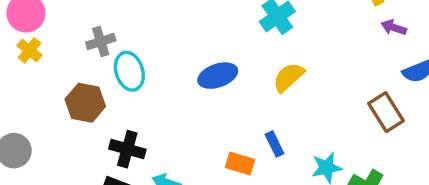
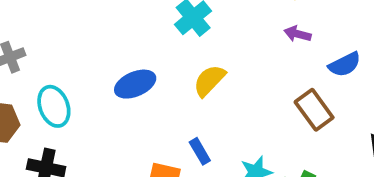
purple arrow: (394, 27) -> (297, 34), moved
cyan ellipse: (129, 71) -> (54, 106), moved

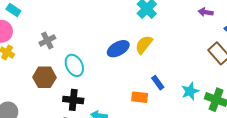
yellow semicircle: (209, 81) -> (144, 45), moved

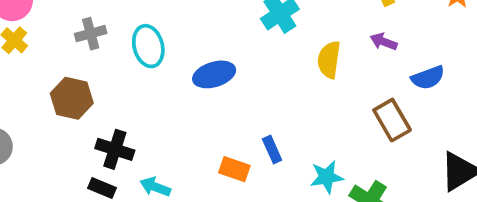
yellow semicircle: (144, 45) -> (329, 60), moved, turned -42
cyan ellipse: (74, 65) -> (148, 46), moved

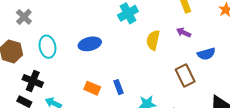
gray cross: (91, 34) -> (24, 17), turned -35
cyan ellipse: (148, 46) -> (47, 47), moved
orange rectangle: (234, 169) -> (92, 88), moved

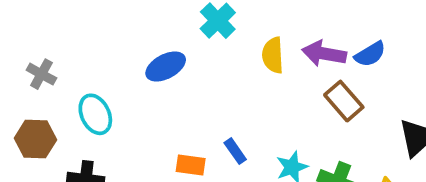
purple arrow: (184, 32) -> (324, 54), moved, size x1.6
blue ellipse: (90, 44) -> (166, 67), moved

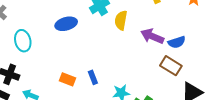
yellow semicircle: (273, 55) -> (121, 20), moved
brown rectangle: (344, 101) -> (171, 66), moved, turned -30

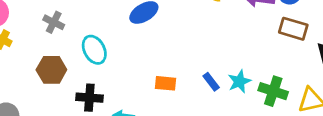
blue rectangle: (93, 77) -> (211, 82), moved

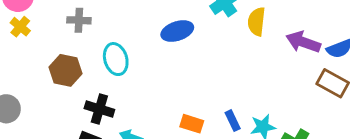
gray cross: (54, 22) -> (79, 20), turned -36
orange rectangle: (165, 83) -> (192, 124), moved

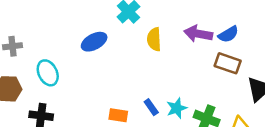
yellow semicircle: (257, 22) -> (154, 39), moved

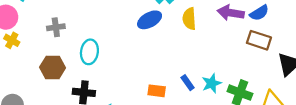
blue ellipse: (94, 42) -> (150, 20), moved
cyan ellipse: (48, 73) -> (89, 52), turned 35

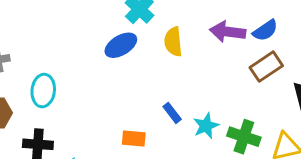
brown rectangle: (259, 40) -> (266, 67), turned -50
blue rectangle: (188, 83) -> (172, 113), moved

